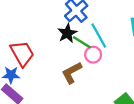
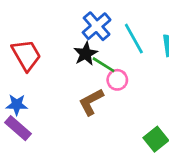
cyan line: (99, 36) -> (134, 39), moved
red trapezoid: (22, 54) -> (26, 55), moved

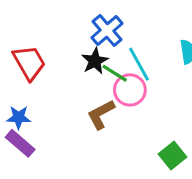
cyan line: (134, 39) -> (139, 64), moved
pink circle: (117, 80) -> (130, 90), size x1.4

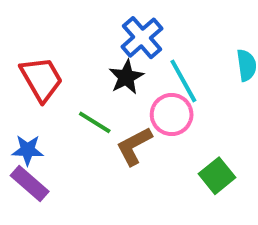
green line: (115, 73) -> (95, 122), moved
green square: (173, 156) -> (217, 176), moved

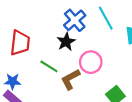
red trapezoid: (41, 79) -> (20, 43), turned 36
cyan line: (183, 81) -> (106, 18), moved

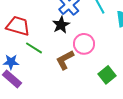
red trapezoid: (20, 43) -> (18, 26), turned -80
green line: (49, 66) -> (34, 48), moved

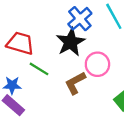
black star: (61, 25) -> (71, 42), size x1.4

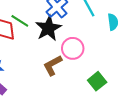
green line: (39, 69) -> (20, 21), moved

